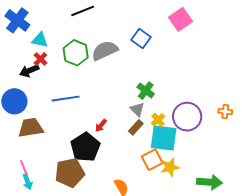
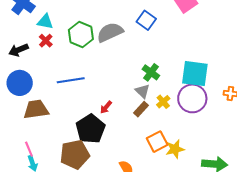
black arrow: (29, 71) -> (18, 50), moved
cyan square: (164, 138) -> (195, 74), moved

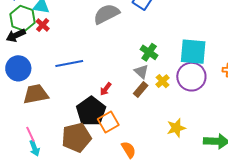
green hexagon: (81, 35) -> (23, 18), moved
orange square: (157, 142) -> (108, 122), moved

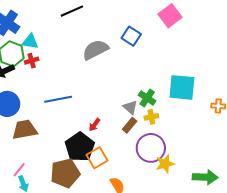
red cross: (43, 25) -> (32, 61), turned 32
green cross: (149, 52) -> (147, 98), moved
purple circle: (191, 77) -> (151, 148), moved
yellow cross: (163, 81) -> (151, 117), turned 32
pink line: (30, 134) -> (19, 170), turned 63

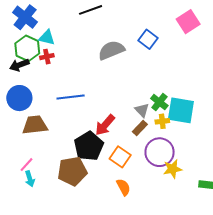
cyan square: (182, 87) -> (181, 110), moved
red arrow: (94, 125) -> (105, 125), size x1.6
orange square: (97, 158) -> (120, 157), moved, turned -30

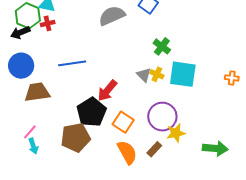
green cross: (159, 102) -> (162, 46), moved
yellow cross: (162, 121) -> (157, 74), moved, turned 32
brown rectangle: (140, 128) -> (154, 149), moved
orange semicircle: (123, 187) -> (127, 152), size x1.4

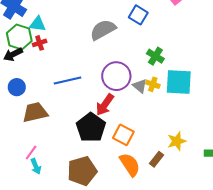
blue circle: (21, 66) -> (17, 87), size x0.7
purple circle: (162, 117) -> (116, 76), moved
brown pentagon: (76, 138) -> (82, 171), moved

